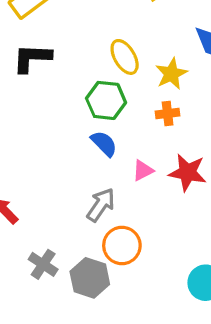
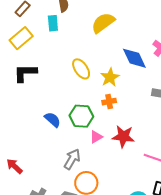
green hexagon: (106, 100) -> (81, 116), moved
blue semicircle: (104, 144) -> (53, 120), moved

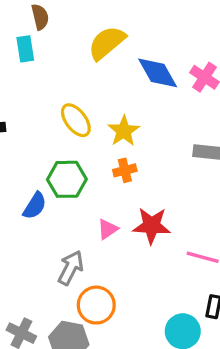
blue diamond: (134, 58) -> (158, 73), moved
green hexagon: (81, 116) -> (67, 179), moved
blue semicircle: (53, 120) -> (35, 206), turned 84

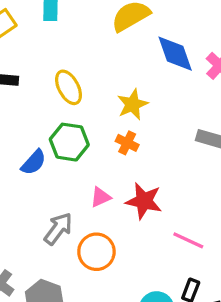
yellow ellipse: (76, 120) -> (68, 87), moved
orange cross: (125, 170) -> (127, 143), turned 30
orange circle: (96, 305) -> (96, 252), moved

